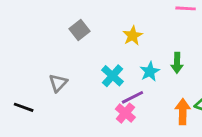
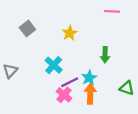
cyan star: (150, 71) -> (89, 78), moved
orange arrow: (183, 112) -> (90, 94), moved

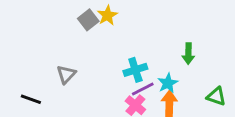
yellow star: (70, 33) -> (107, 15), moved
cyan cross: (54, 65) -> (135, 70), moved, turned 30

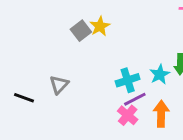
cyan star: (168, 83) -> (160, 74), moved
black line: (31, 99) -> (24, 98), moved

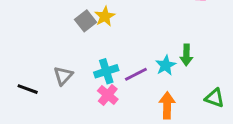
cyan cross: (128, 80) -> (106, 71), moved
purple line: (135, 99) -> (136, 74), moved
pink cross: (128, 115) -> (108, 95), moved

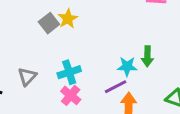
cyan star: (166, 65) -> (127, 66), turned 30
purple line: (136, 74) -> (116, 87), moved

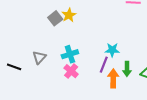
green arrow: (147, 56) -> (127, 69), moved
purple line: (116, 87) -> (104, 65), turned -42

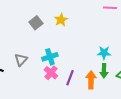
yellow star: (69, 15) -> (61, 20), moved
cyan star: (112, 50) -> (104, 53), moved
purple line: (104, 65) -> (70, 78), moved

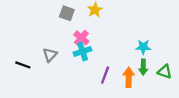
gray square: (36, 23) -> (67, 13), turned -32
pink cross: (51, 73) -> (81, 38), moved

